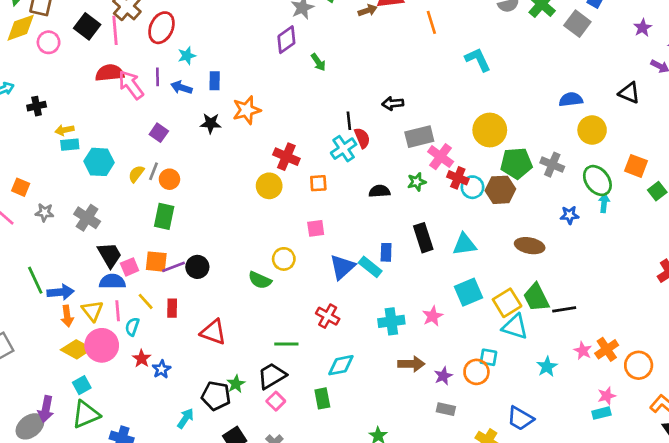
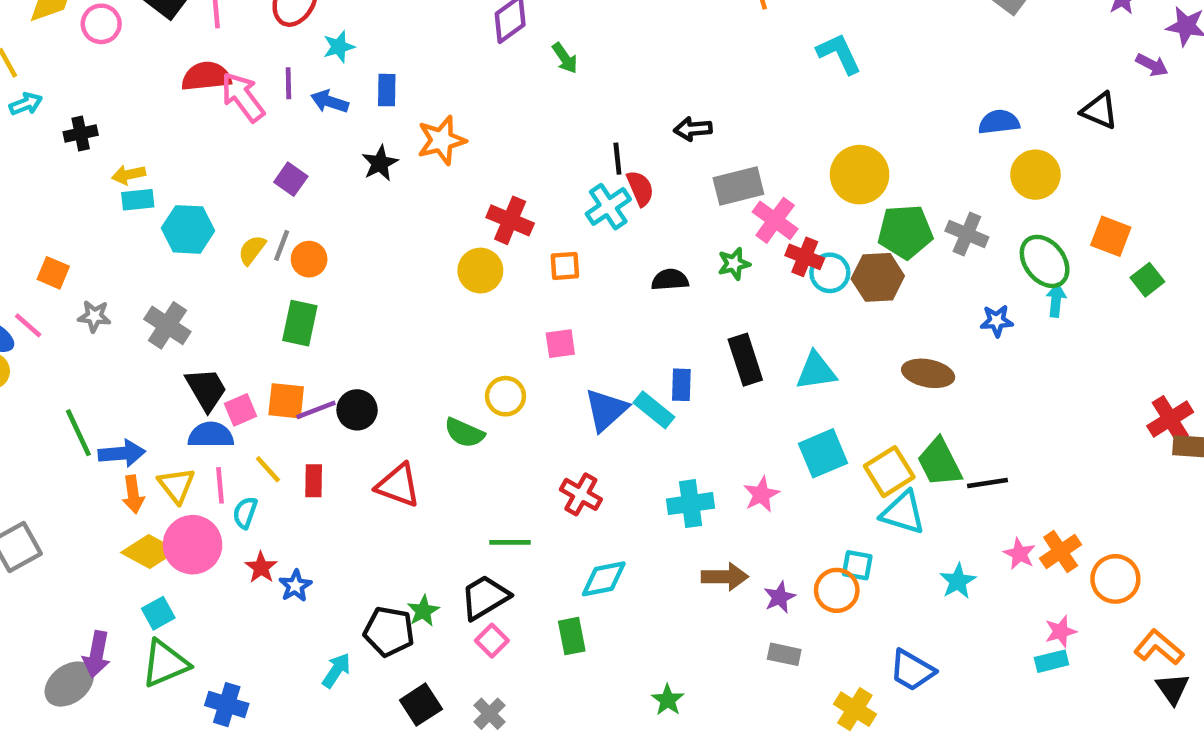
black star: (211, 123) -> (380, 163), turned -30
red triangle: (213, 332) -> (398, 485), moved

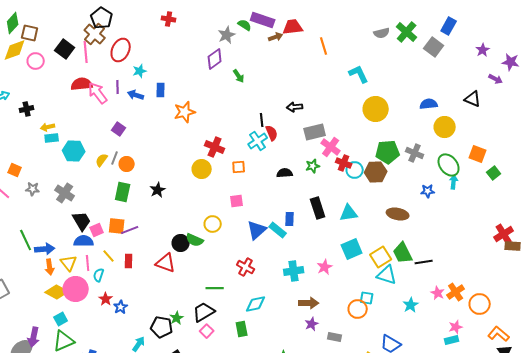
black star: (380, 163) -> (158, 190), moved
yellow circle: (860, 175) -> (376, 109), moved
black circle: (357, 410) -> (181, 243), moved
purple star: (780, 597) -> (312, 324), moved

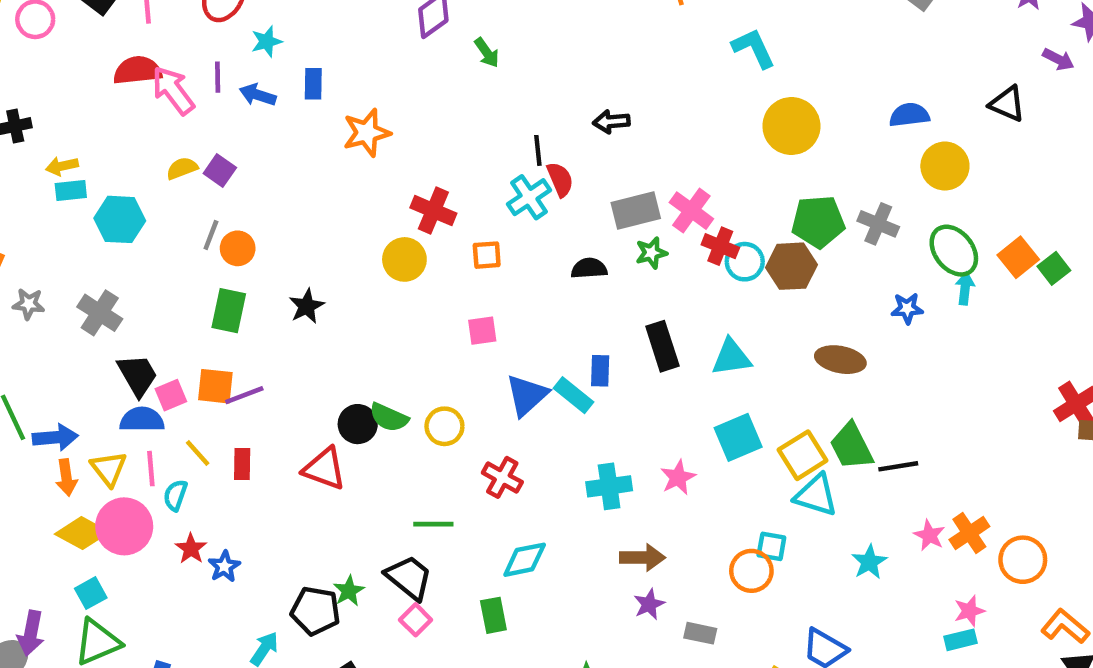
gray rectangle: (315, 132) -> (636, 211), moved
orange square: (478, 154) -> (1018, 257), moved, turned 30
yellow semicircle: (102, 160) -> (182, 168), moved, turned 32
yellow circle: (213, 224) -> (444, 426), moved
black trapezoid: (204, 312) -> (409, 578), turned 70

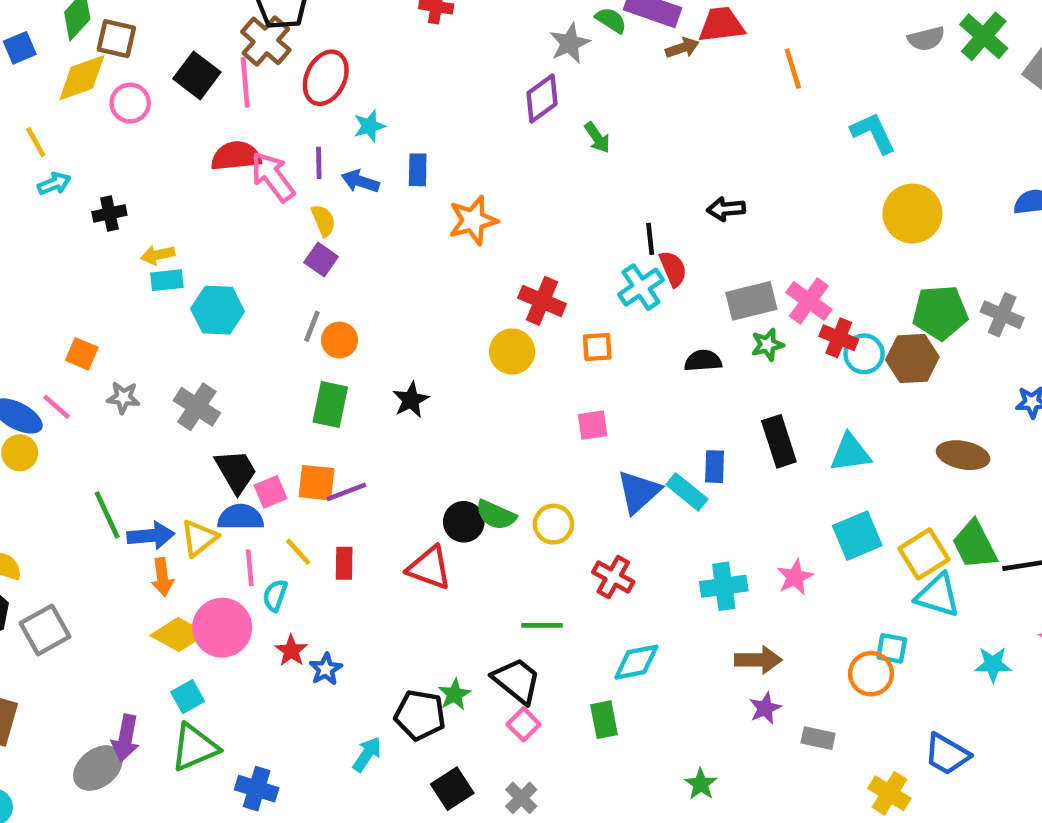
yellow semicircle: (182, 168) -> (323, 220), moved, turned 88
yellow triangle: (109, 469) -> (199, 538), moved, turned 30
cyan star: (869, 562) -> (993, 664), turned 30

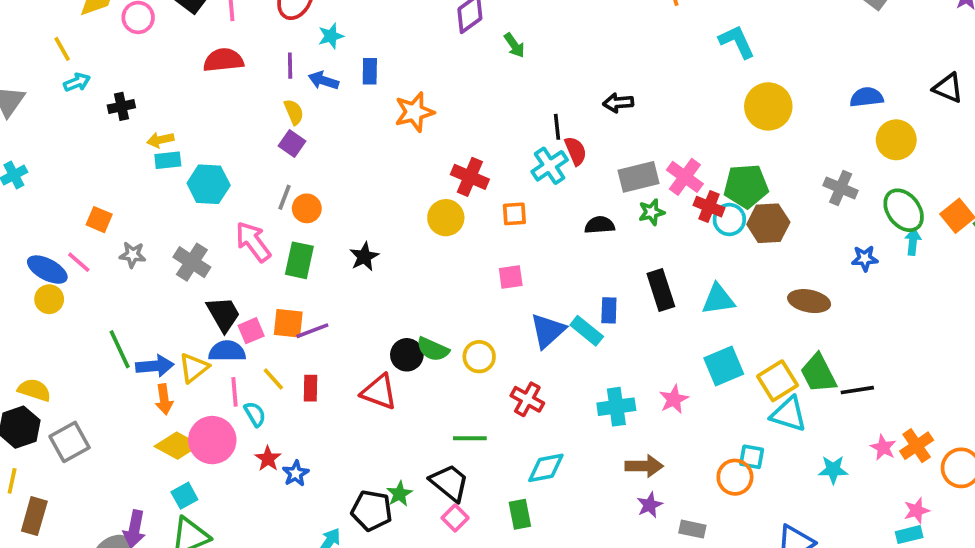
pink arrow: (273, 177) -> (253, 242), moved
green pentagon: (940, 312) -> (746, 186), moved
cyan semicircle: (275, 595) -> (255, 414), turned 130

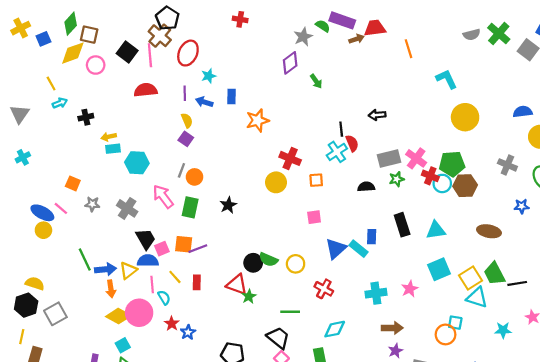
green star: (399, 494) -> (249, 296), moved

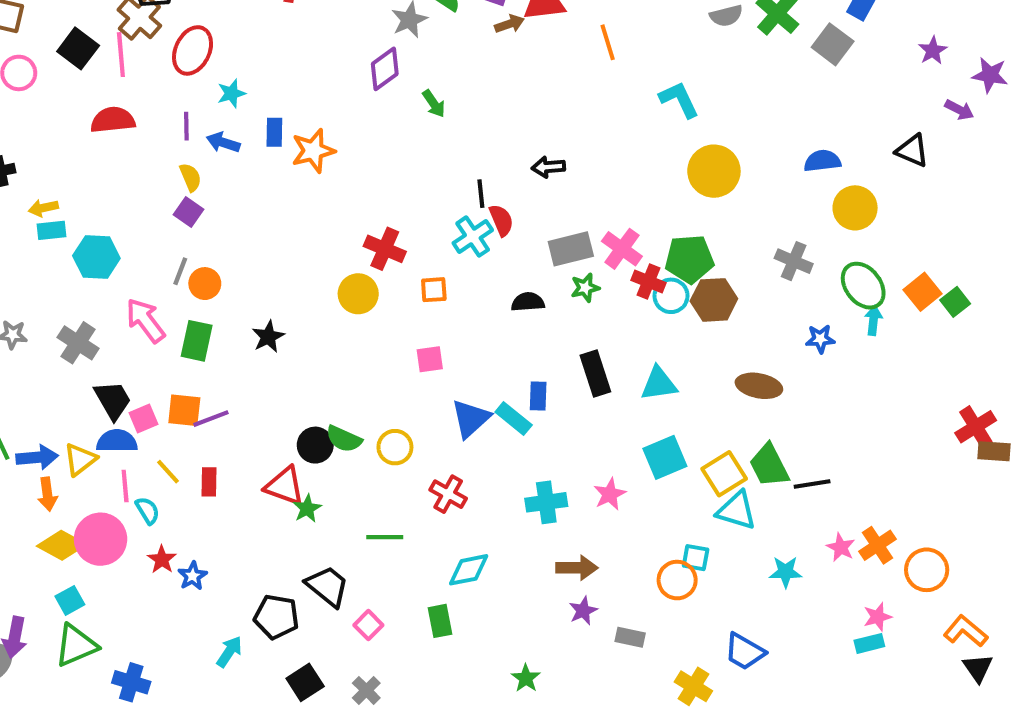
orange star: (258, 120) -> (313, 151), moved
black trapezoid: (278, 338) -> (327, 586), moved

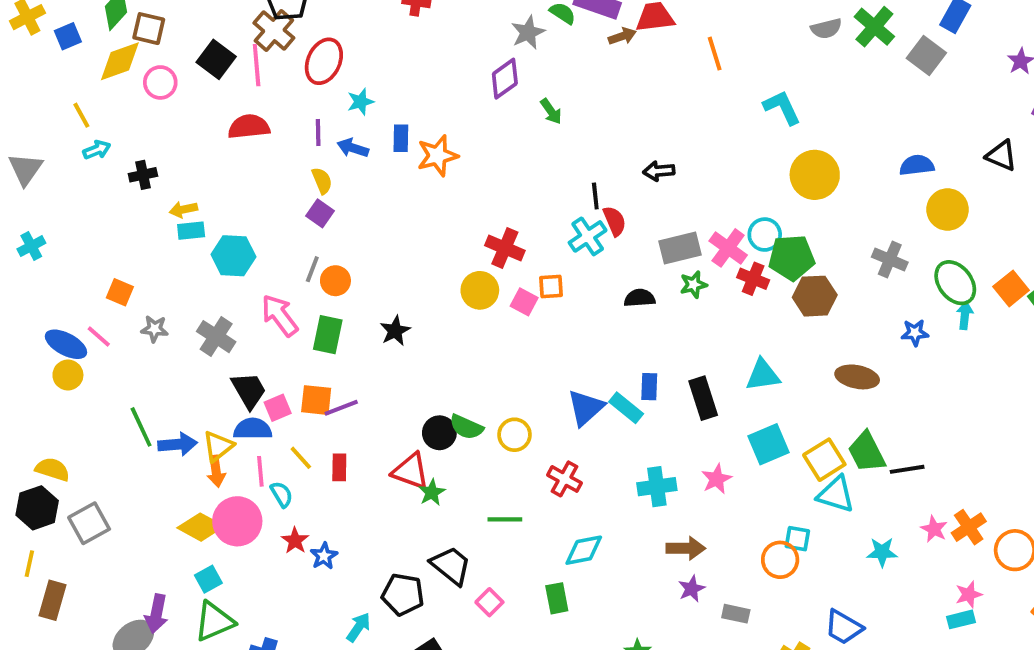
cyan circle: (671, 296) -> (765, 235), moved
pink square: (430, 359) -> (524, 302), moved, turned 36
black rectangle: (595, 374) -> (703, 398), moved
orange arrow: (47, 494) -> (216, 471), moved

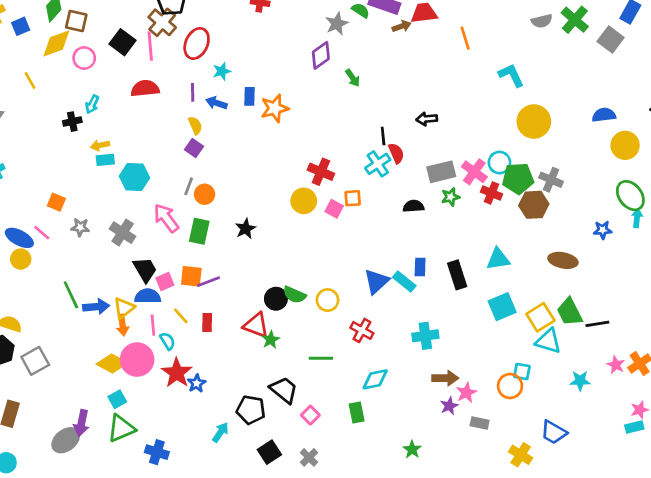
cyan arrow: (97, 150) -> (92, 104), moved, turned 138
gray cross: (890, 260) -> (551, 180), moved
pink star: (717, 479) -> (466, 393), moved
red star: (295, 541) -> (177, 373), size x1.6

